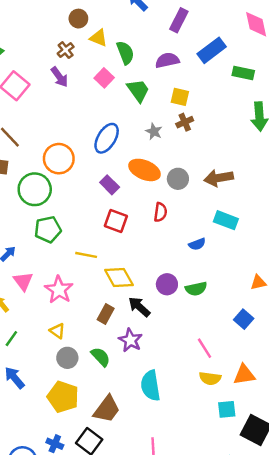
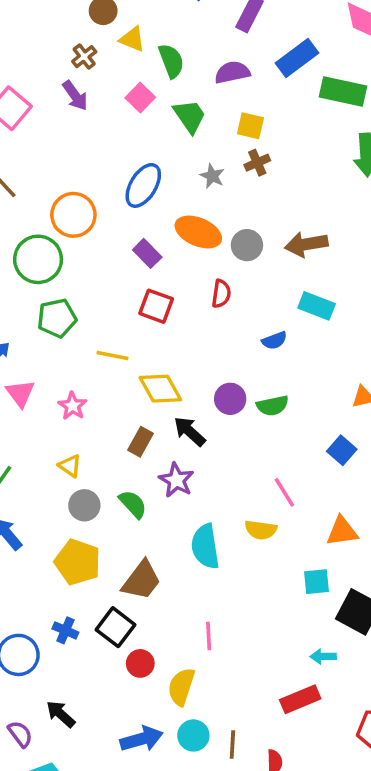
green rectangle: (243, 73) -> (343, 91), size x1.4
pink star: (59, 290) -> (73, 406), size x0.7
yellow semicircle: (210, 378) -> (261, 530), moved

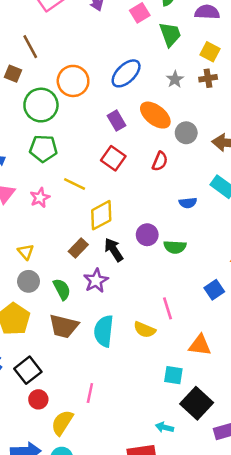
yellow diamond: (160, 389) -> (101, 215), turned 76
pink star: (73, 406) -> (40, 198), moved
brown trapezoid: (141, 580) -> (64, 326), moved, turned 52

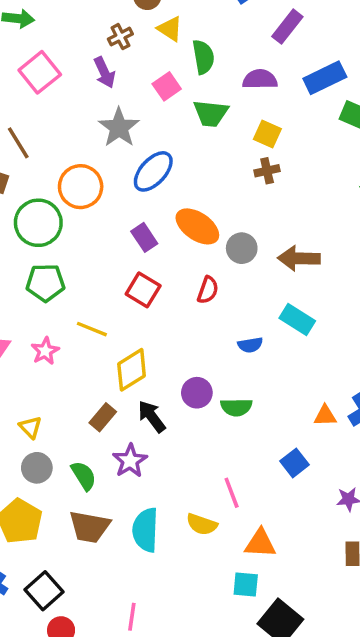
green trapezoid: (170, 34) -> (211, 113), turned 120
gray star: (175, 79) -> (119, 127), moved, size x1.6
orange triangle: (200, 345) -> (260, 543), moved

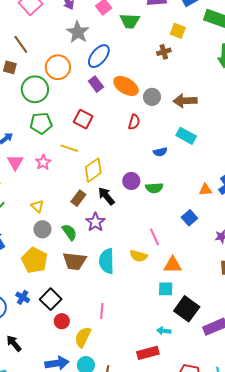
yellow square: (267, 134) -> (178, 31), moved
purple rectangle: (144, 237) -> (96, 84), moved
red square: (143, 290) -> (83, 119), moved

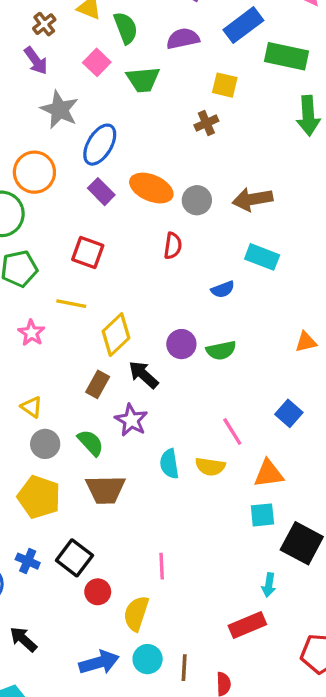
blue square: (189, 218) -> (289, 413), moved
cyan semicircle: (107, 261) -> (169, 464), moved, size x0.7
cyan arrow: (164, 331) -> (269, 585), turned -80

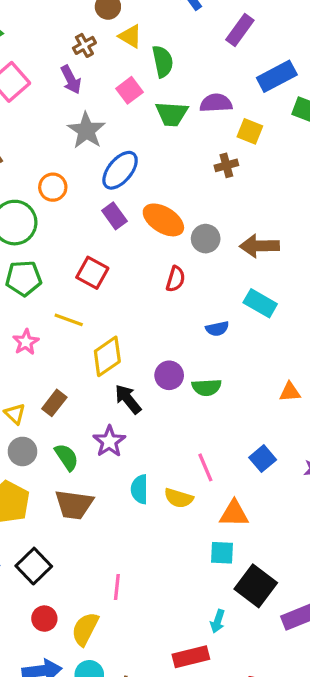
purple semicircle: (183, 39) -> (216, 103), moved
orange circle: (34, 172) -> (53, 187), size x0.7
brown rectangle: (98, 384) -> (54, 403), moved
red circle: (98, 592) -> (44, 619), moved

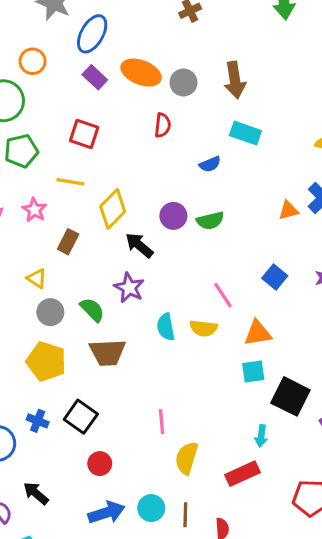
brown arrow: (259, 246) -> (235, 80), turned -87
brown rectangle: (54, 403) -> (68, 242), moved
yellow semicircle: (85, 629) -> (187, 458), moved

